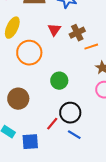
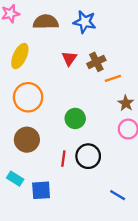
orange circle: (29, 53) -> (28, 97), moved
red line: (52, 124) -> (63, 159), moved, turned -32
blue line: (74, 135) -> (118, 195), moved

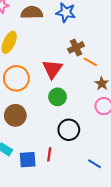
red triangle: (69, 58) -> (52, 69), moved, size x1.5
orange line: (113, 78) -> (90, 62), turned 48
red line: (63, 159) -> (49, 154), moved

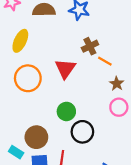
green circle: (57, 97) -> (66, 111), moved
brown circle: (15, 115) -> (36, 137), moved

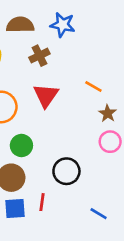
brown cross: (90, 46) -> (39, 56), moved
green circle: (66, 111) -> (21, 146), moved

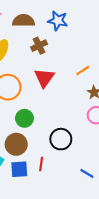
orange line: (93, 86) -> (83, 71), turned -64

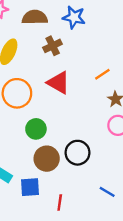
red triangle: (44, 78) -> (58, 83), turned -35
brown circle: (16, 144) -> (47, 159), moved
red line: (41, 164) -> (60, 203), moved

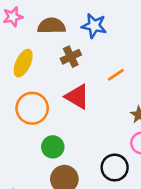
orange line: (102, 74) -> (116, 75), moved
black circle: (77, 153) -> (115, 168), moved

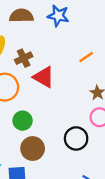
brown cross: (71, 57) -> (24, 58), moved
orange line: (116, 75) -> (86, 57), moved

